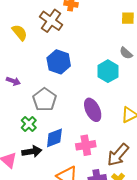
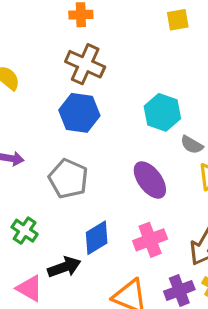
brown cross: (51, 21) -> (85, 64), moved
gray semicircle: (126, 53) -> (192, 145), moved
green cross: (29, 124) -> (25, 231), moved

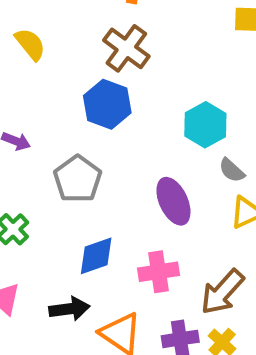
black arrow: (64, 267) -> (69, 309), moved

